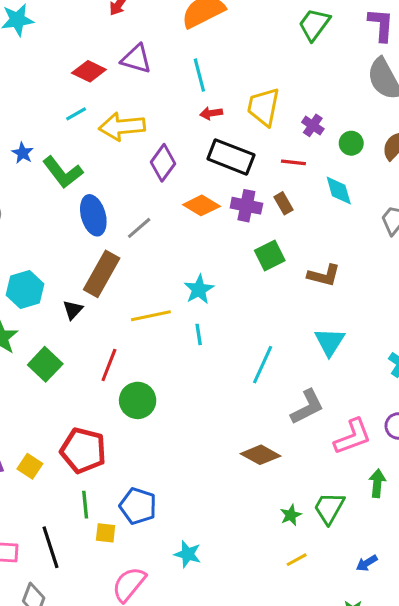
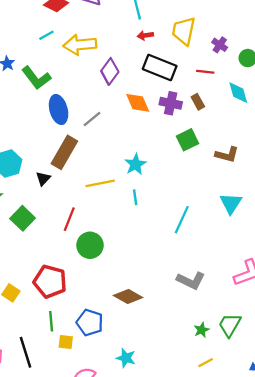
orange diamond: (201, 205) -> (138, 103), turned 35
gray L-shape: (307, 407) -> (191, 281), moved, turned 52
brown diamond: (261, 455) -> (128, 297), moved

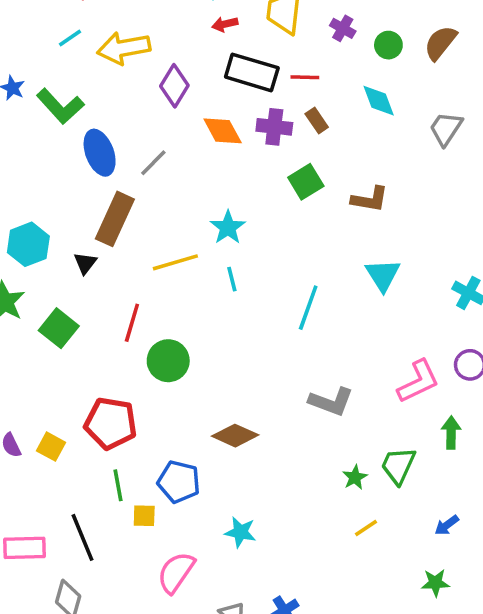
red line: (205, 72) -> (305, 77), moved

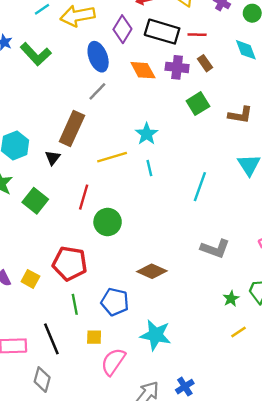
purple diamond: (174, 86) -> (122, 29), moved
blue ellipse: (100, 153) -> (98, 57), moved
yellow square: (144, 516) -> (94, 337), moved
cyan star: (240, 532) -> (156, 335), size x1.5

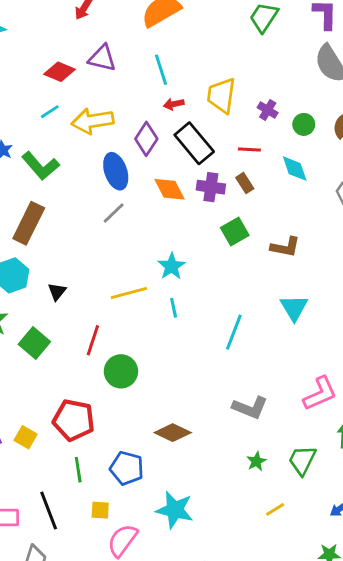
black rectangle: (162, 32) -> (194, 143), turned 32
red line: (197, 35) -> (249, 150), moved
brown rectangle: (72, 129) -> (29, 223), moved
green star: (231, 299) -> (256, 461), moved

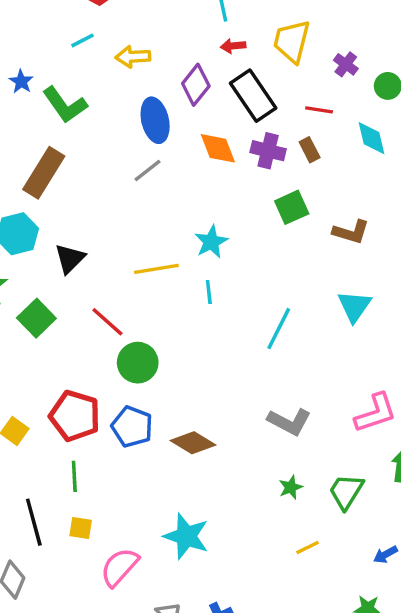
yellow arrow: (93, 121) -> (133, 57), size x0.7
black triangle: (57, 292) -> (70, 259), size x1.4
red line: (93, 340) -> (107, 322), turned -72
blue pentagon: (127, 468) -> (132, 427), moved
yellow square: (100, 510) -> (81, 528), moved

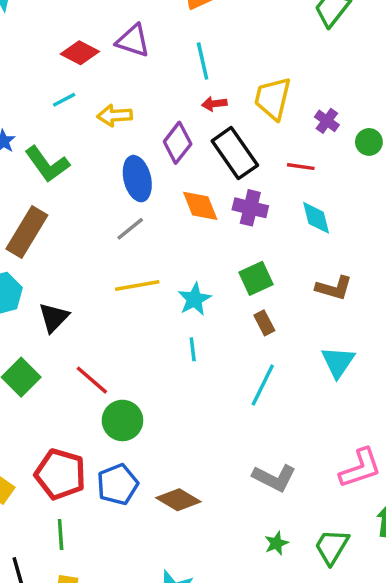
cyan diamond: (372, 138) -> (316, 218), moved
brown rectangle: (310, 150) -> (264, 323), moved
green square: (292, 207) -> (256, 278), moved
yellow line: (156, 269) -> (137, 285), moved
blue pentagon: (132, 427) -> (118, 484), turned 30

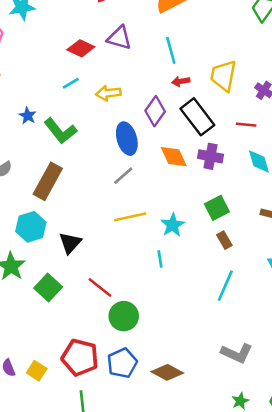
cyan line: (193, 349) -> (160, 259), moved

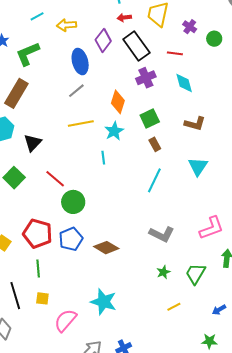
green L-shape: (60, 131) -> (28, 54), turned 104
purple cross: (210, 156) -> (146, 78), turned -36
orange diamond: (174, 157) -> (118, 102), moved, turned 40

